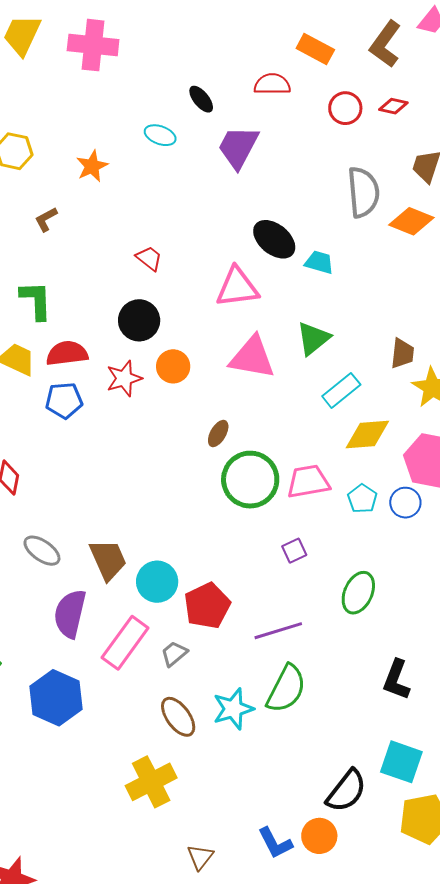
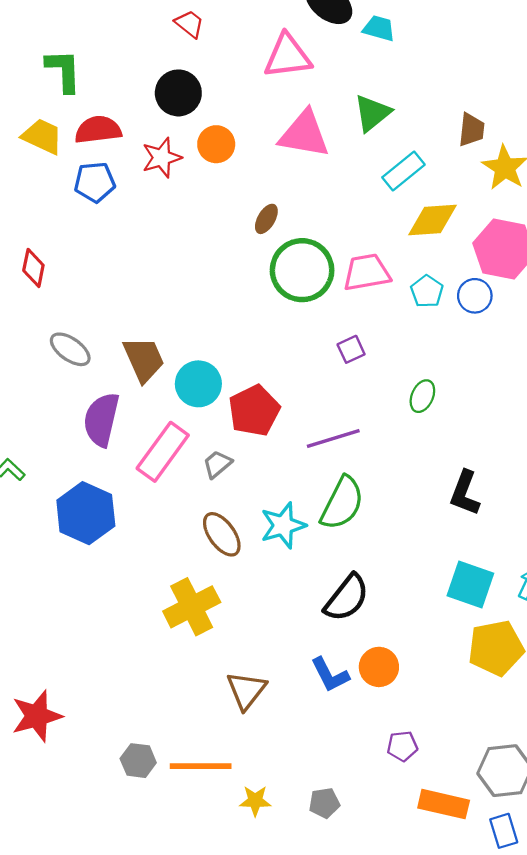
green ellipse: (358, 593) -> (422, 396), size x0.7
black semicircle: (346, 791) -> (347, 598), moved
brown triangle: (200, 857) -> (246, 690), size x1.4

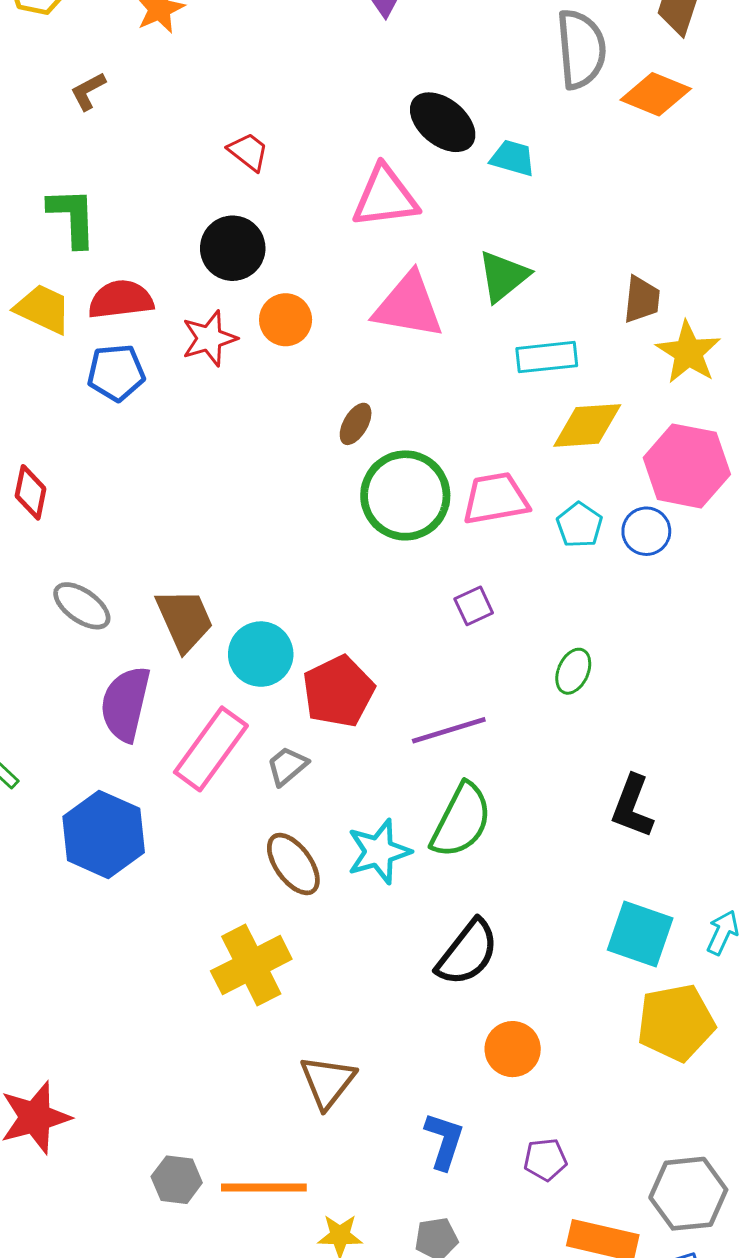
cyan rectangle: (403, 171) -> (547, 357), turned 33
blue L-shape: (330, 675) -> (444, 1141), moved, turned -135

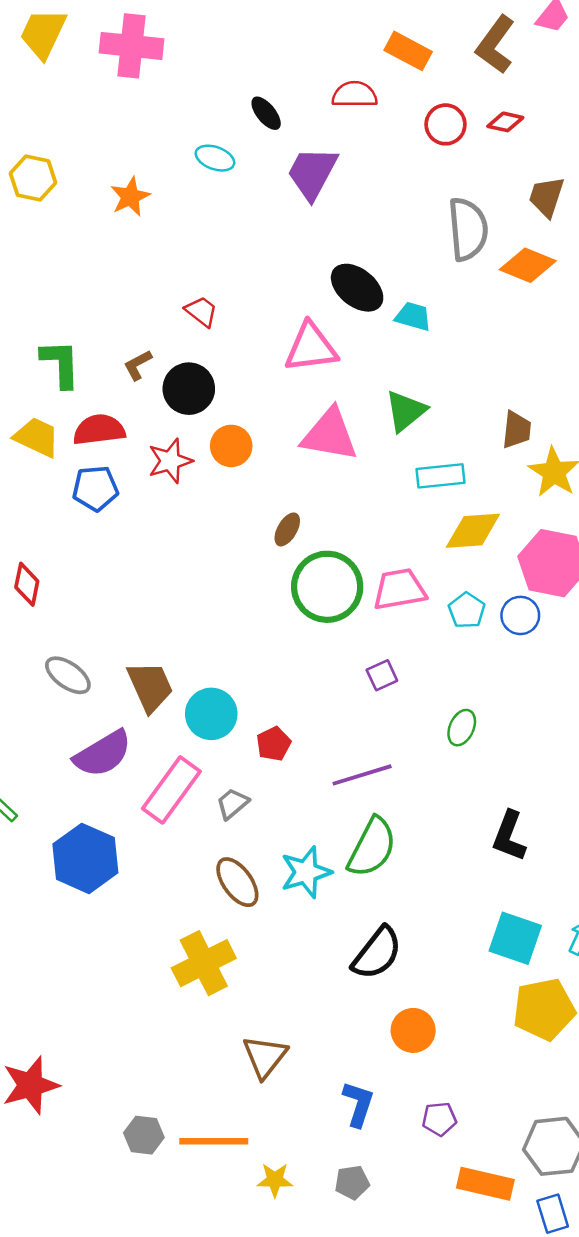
brown L-shape: (88, 91) -> (138, 365), moved
red pentagon: (338, 691) -> (274, 744), size x0.6
purple semicircle: (125, 704) -> (103, 754), turned -134

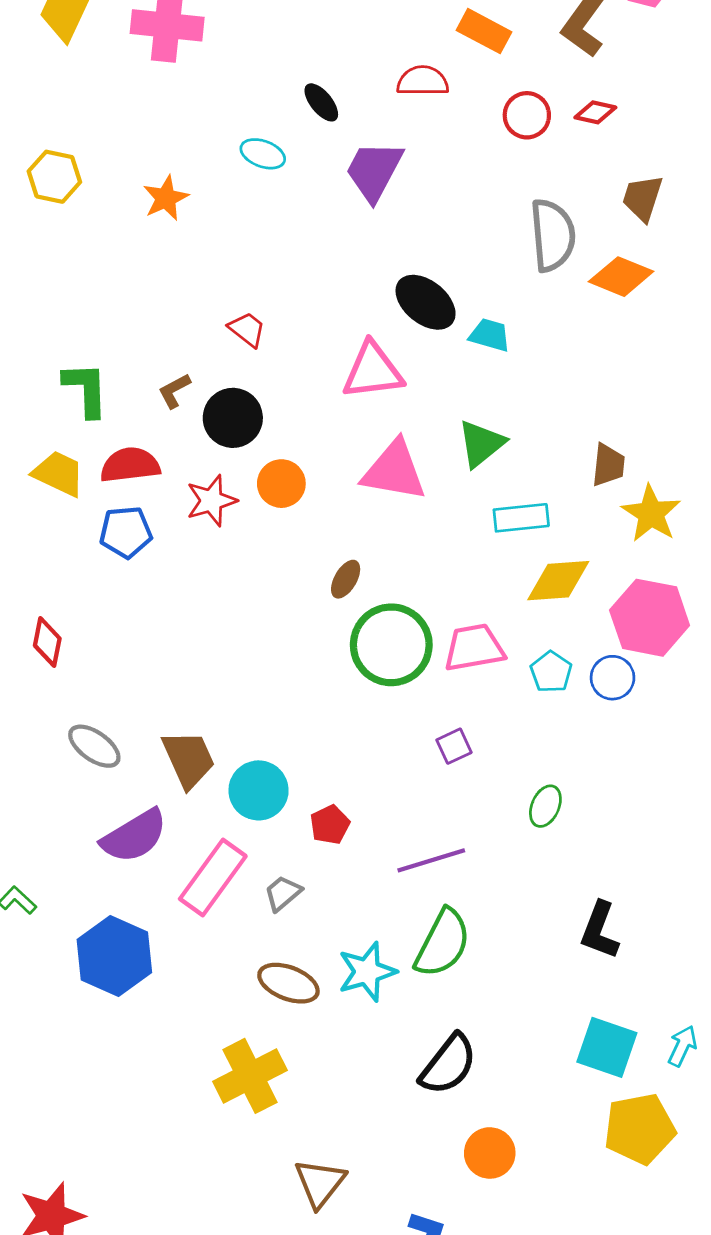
brown ellipse: (237, 882) -> (288, 983), turned -33

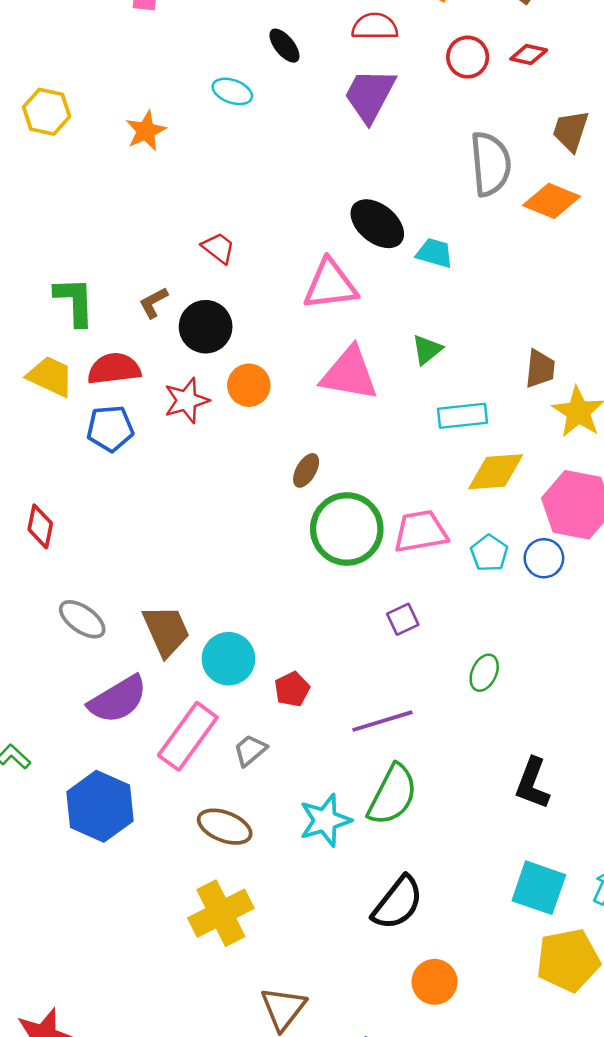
purple trapezoid: (374, 171) -> (370, 95), moved
green triangle: (481, 444) -> (427, 350), size x0.7
brown ellipse: (288, 983) -> (225, 827), moved

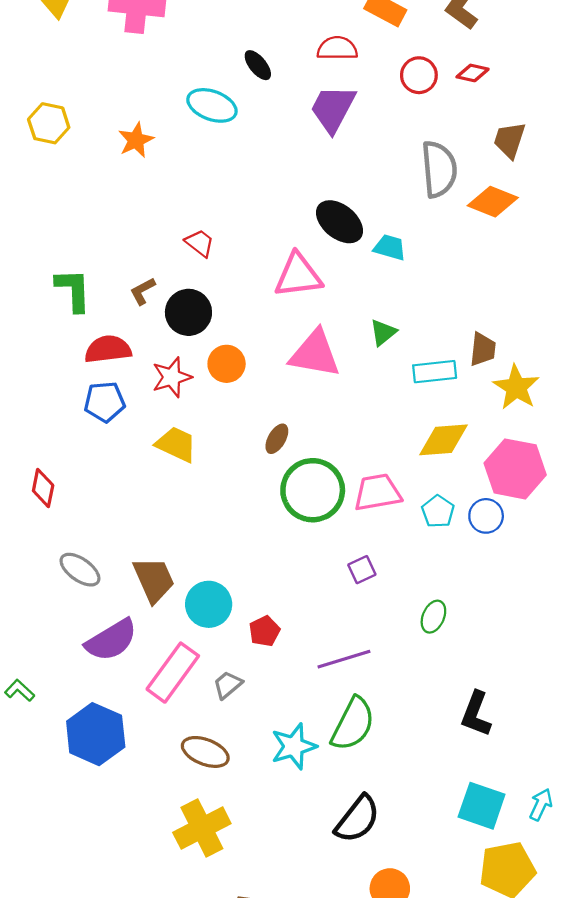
cyan ellipse: (232, 91) -> (212, 105), size x1.4
yellow trapezoid: (50, 376) -> (176, 444), moved
cyan rectangle: (463, 416) -> (435, 372), moved

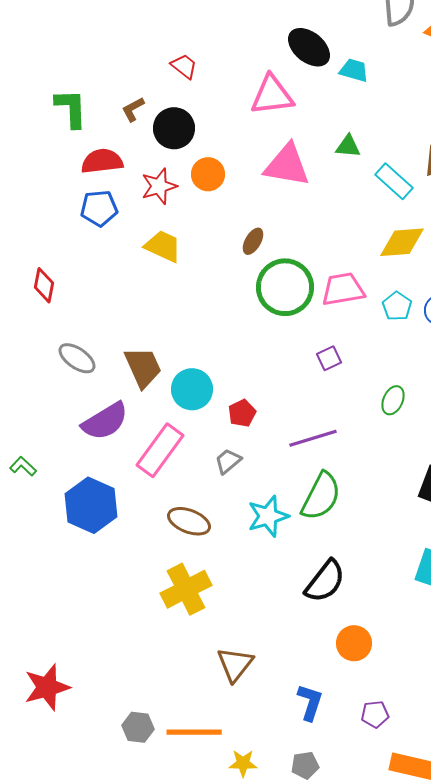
green triangle: (383, 332) -> (348, 146), turned 44
cyan rectangle: (435, 372) -> (394, 181), turned 48
gray trapezoid: (228, 685) -> (228, 461), moved

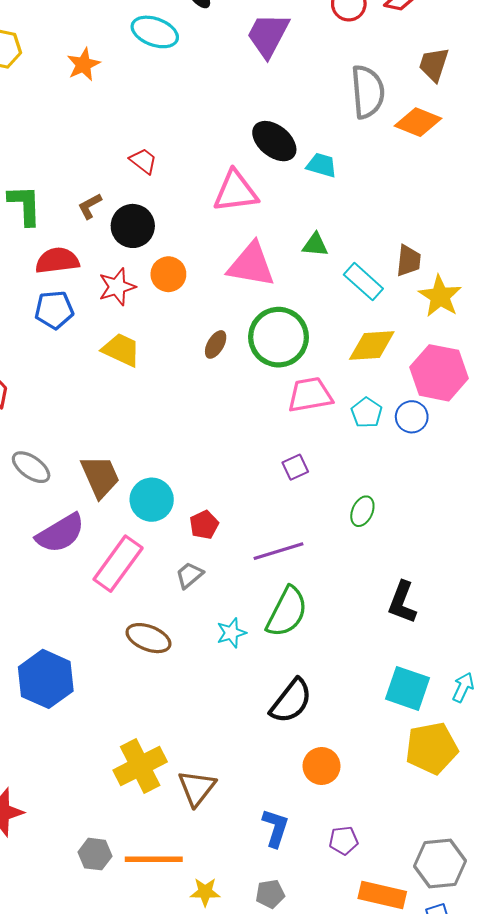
green circle: (285, 287) -> (279, 337), moved
blue hexagon: (91, 505) -> (46, 679), moved
cyan star: (268, 516) -> (231, 633), size x0.7
yellow cross: (186, 589) -> (140, 766), moved

